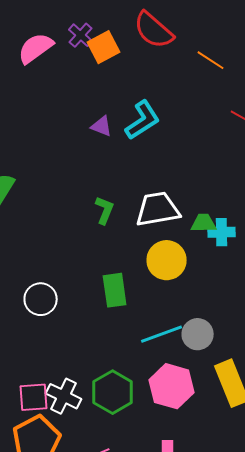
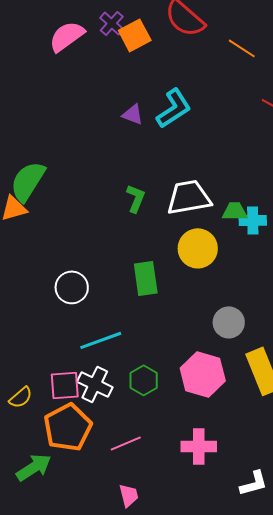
cyan line: (162, 334) -> (101, 340), moved
green hexagon: (113, 392) -> (144, 380), size x0.7

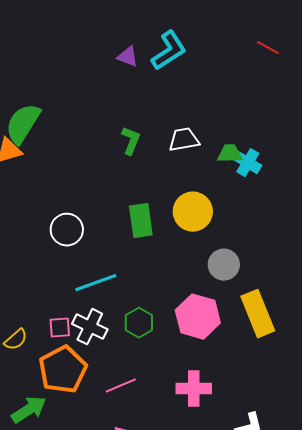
white trapezoid: (189, 197) -> (184, 140), size x0.7
cyan cross: (253, 220) -> (248, 163), turned 32
yellow circle: (198, 248) -> (193, 212), moved
pink square: (65, 385) -> (60, 328), size x0.7

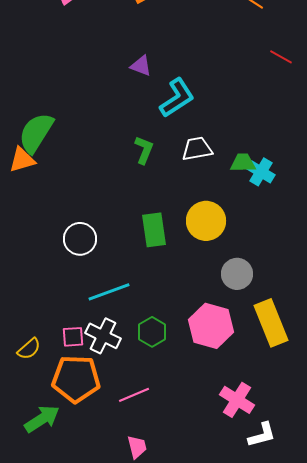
cyan L-shape: (169, 51) -> (177, 98), moved
orange pentagon: (63, 370) -> (76, 379), turned 30
pink cross: (194, 389) -> (237, 400), moved, turned 32

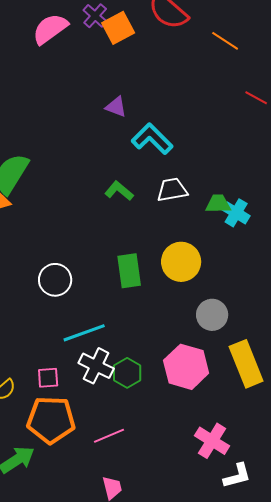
cyan L-shape: (177, 98) -> (152, 139), turned -102
green L-shape: (144, 150) -> (119, 191), turned -72
white cross: (103, 336) -> (96, 366), moved

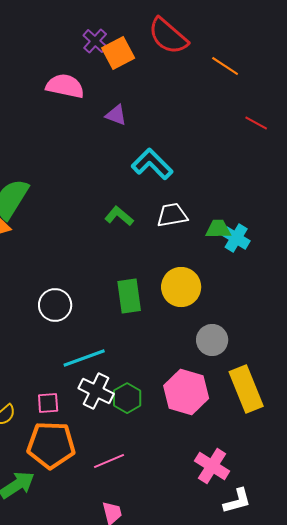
pink semicircle: (50, 29) -> (65, 86), moved, turned 48
purple triangle: (116, 107) -> (116, 115), moved

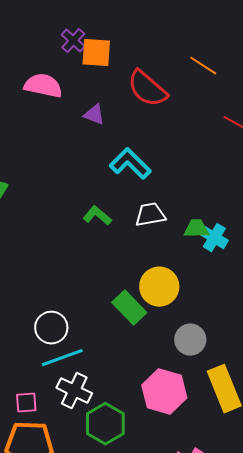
red semicircle: (168, 36) -> (147, 89), moved
orange square: (118, 53) -> (96, 53), turned 32
green rectangle: (129, 296) -> (129, 308), moved, turned -36
white circle: (55, 305) -> (51, 328), moved
green hexagon: (127, 398) -> (105, 424), moved, size x1.4

